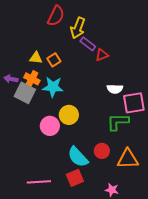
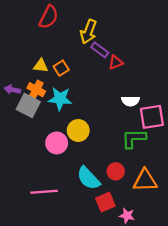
red semicircle: (56, 16) -> (49, 17), moved
red square: (75, 178) -> (105, 202), moved
pink line: (39, 182) -> (44, 192), moved

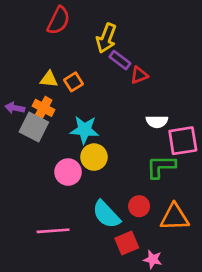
cyan star: (60, 99) -> (84, 130), moved

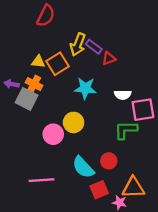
yellow arrow: (106, 38) -> (78, 45), moved
orange square: (74, 82) -> (58, 64), size x1.5
cyan star: (84, 130) -> (85, 88), moved
orange triangle: (175, 217) -> (133, 188), moved

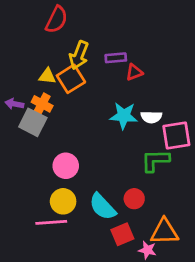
yellow arrow: (78, 45) -> (79, 55), moved
purple rectangle: (94, 47) -> (116, 58), turned -42
cyan star: (85, 88) -> (124, 116), moved
yellow circle: (74, 122) -> (63, 201), moved

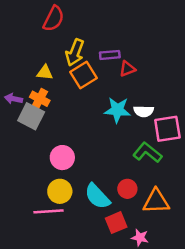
orange square: (71, 79) -> (84, 75), moved
green L-shape: (155, 161) -> (147, 153), turned 40
orange triangle: (164, 232) -> (156, 201), moved

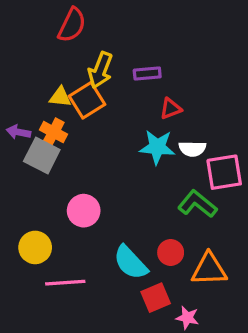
red triangle: (127, 69) -> (171, 109), moved
orange square: (84, 75) -> (87, 100), moved
yellow circle: (60, 191) -> (35, 247), moved

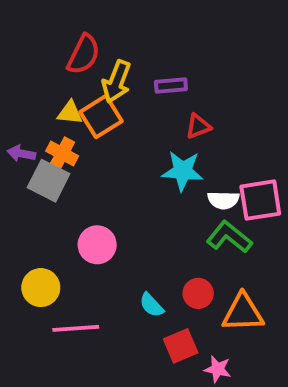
red semicircle: (72, 25) -> (84, 54), moved
white semicircle: (192, 149) -> (223, 200), moved
cyan semicircle: (130, 263) -> (152, 305), size x0.6

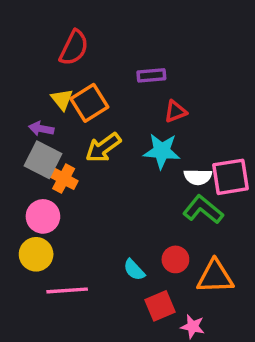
yellow arrow: (117, 82) -> (103, 148), moved, turned 33
yellow triangle: (70, 113) -> (62, 99), turned 45
purple arrow: (21, 153) -> (41, 129), moved
orange cross: (62, 153) -> (64, 179), moved
pink circle: (97, 245) -> (43, 216), moved

